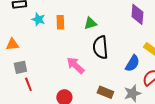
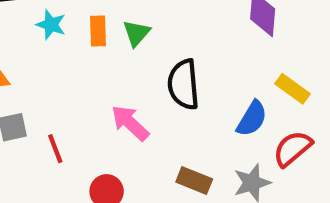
green triangle: (90, 23) -> (136, 33), moved, turned -32
red line: (28, 84) -> (55, 149), moved

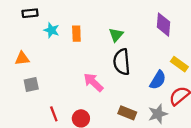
green triangle: (136, 33) -> (116, 35), moved
red line: (55, 149) -> (54, 114), moved

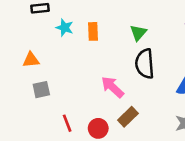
brown rectangle: (127, 113) -> (128, 117), moved, turned -66

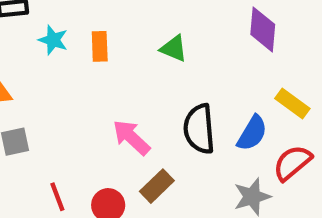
green triangle: (138, 33) -> (174, 48), turned -48
black semicircle: (145, 64) -> (199, 129), moved

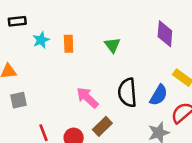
cyan star: (53, 40) -> (41, 40), turned 30
green triangle: (174, 48) -> (112, 45), turned 30

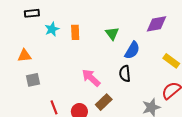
purple diamond: (165, 34) -> (156, 24), turned 75
black semicircle: (127, 93) -> (125, 74), size x0.7
blue semicircle: (159, 95) -> (132, 50), moved

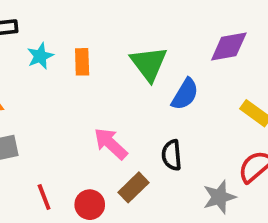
green triangle: (112, 33) -> (149, 64), size x1.5
black semicircle: (125, 74) -> (172, 155), moved

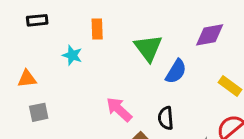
cyan star: (40, 56) -> (72, 55), moved, turned -30
orange rectangle: (82, 62) -> (97, 29), moved

